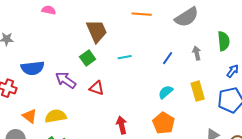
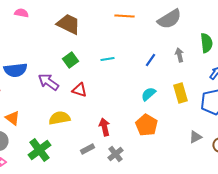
pink semicircle: (49, 10) -> (21, 13), moved
brown trapezoid: (97, 31) -> (68, 24), moved, turned -40
yellow semicircle: (56, 116) -> (59, 118), moved

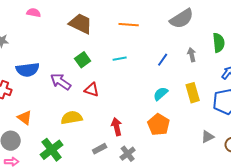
orange line: (124, 16) -> (129, 25), moved

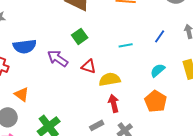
cyan line: (120, 59) -> (126, 45), moved
yellow semicircle: (72, 118) -> (110, 79), moved

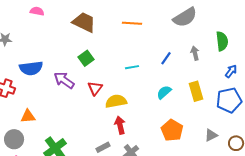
red triangle: (89, 66) -> (95, 88), turned 49
orange triangle: (22, 94) -> (28, 116), turned -42
orange pentagon: (156, 101) -> (172, 130), moved

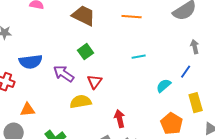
blue line: (166, 58) -> (186, 72), moved
cyan line: (132, 67) -> (139, 57), moved
yellow rectangle: (196, 91) -> (196, 103), moved
yellow semicircle: (116, 101) -> (81, 102), moved

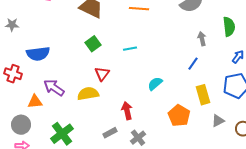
cyan line: (139, 57) -> (130, 49), moved
purple arrow: (64, 74) -> (54, 88), moved
cyan semicircle: (164, 86) -> (155, 84), moved

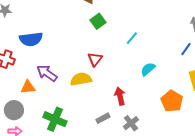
green square: (93, 44) -> (98, 21), moved
cyan line: (130, 49) -> (132, 38), moved, turned -40
green cross: (62, 134) -> (55, 119), turned -30

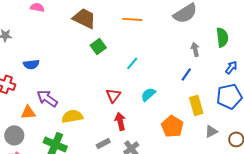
blue semicircle: (31, 39) -> (31, 64), size x0.7
red triangle: (95, 59) -> (113, 95), moved
yellow semicircle: (81, 79) -> (72, 116), moved

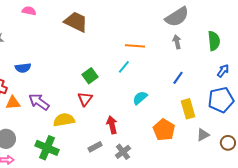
orange line: (132, 19) -> (135, 46), moved
green square: (98, 46) -> (90, 76), moved
gray arrow: (195, 49) -> (177, 42), moved
red triangle: (113, 95) -> (85, 99), moved
orange triangle: (28, 112) -> (13, 103), moved

